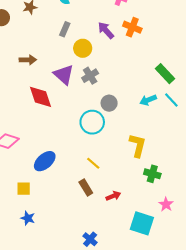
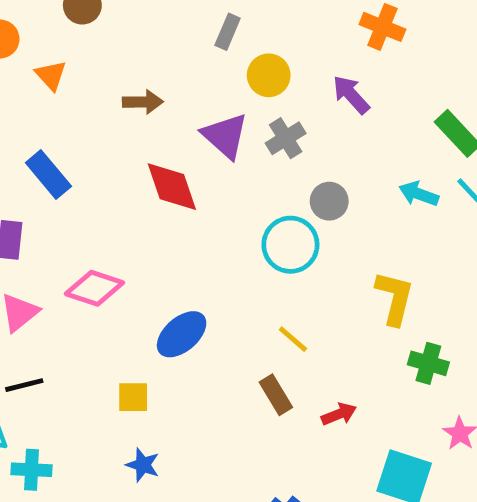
purple arrow: (106, 30) -> (351, 95), moved
cyan arrow: (148, 100) -> (419, 194), turned 42

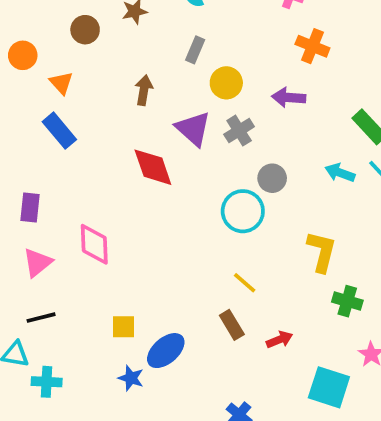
purple arrow: (351, 95) -> (289, 98), turned -44
brown arrow: (143, 102) -> (144, 90), moved, turned -80
blue rectangle: (48, 175) -> (59, 131), moved
pink diamond: (94, 288) -> (94, 244), turned 69
blue ellipse: (182, 334) -> (166, 351), moved

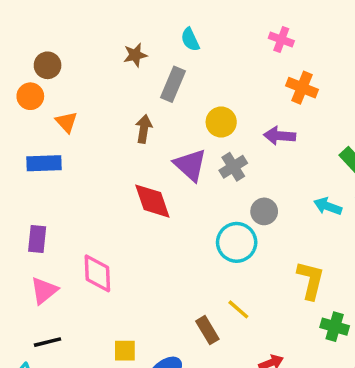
brown circle: (85, 30) -> (48, 65), moved
gray rectangle: (195, 50) -> (173, 84), moved, size x1.4
blue rectangle: (59, 131) -> (44, 163), moved, turned -52
brown rectangle: (232, 325) -> (207, 330), moved

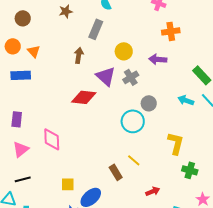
brown star: (135, 55) -> (66, 11), moved
orange cross: (302, 88) -> (171, 31), turned -30
orange circle: (30, 96) -> (13, 46), moved
red diamond: (152, 201) -> (84, 97), turned -65

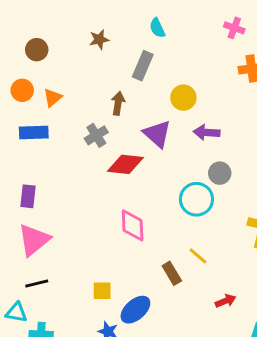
orange triangle: (34, 51) -> (53, 98), turned 32
purple arrow: (158, 59) -> (207, 132), moved
gray cross: (131, 77) -> (96, 135), moved
pink diamond: (52, 139) -> (133, 225), moved
pink triangle: (21, 149) -> (34, 240), size x1.4

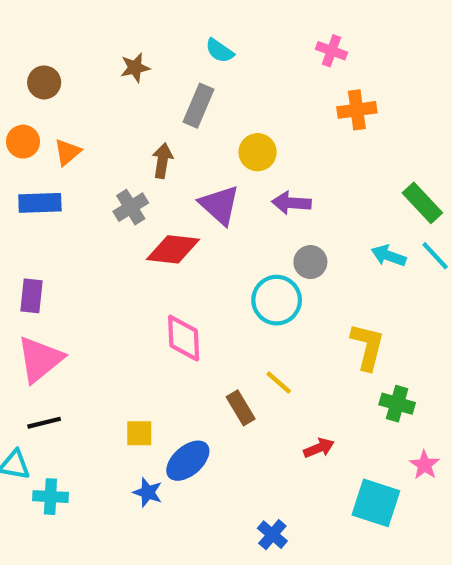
cyan semicircle: (157, 28) -> (220, 51), turned -30

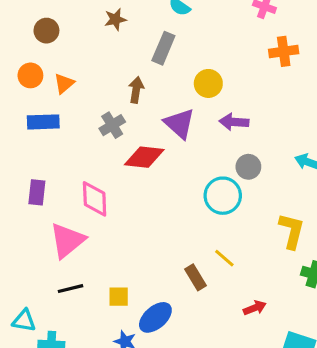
pink diamond: (184, 338) -> (95, 199), moved
pink triangle: (40, 359) -> (67, 241), moved
black line: (44, 423) -> (71, 289), moved

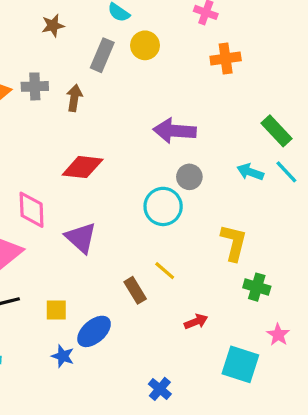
yellow circle: (208, 83) -> (145, 45), moved
purple arrow: (234, 122) -> (175, 131), size x1.4
purple triangle: (179, 124) -> (81, 238), moved
gray cross: (112, 125) -> (35, 86), moved, turned 30

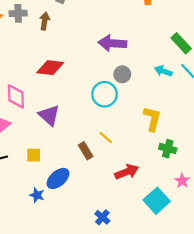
yellow square: (56, 310) -> (34, 155), moved
red arrow: (196, 322) -> (127, 172), size x1.5
cyan square: (240, 364) -> (157, 201), turned 30

